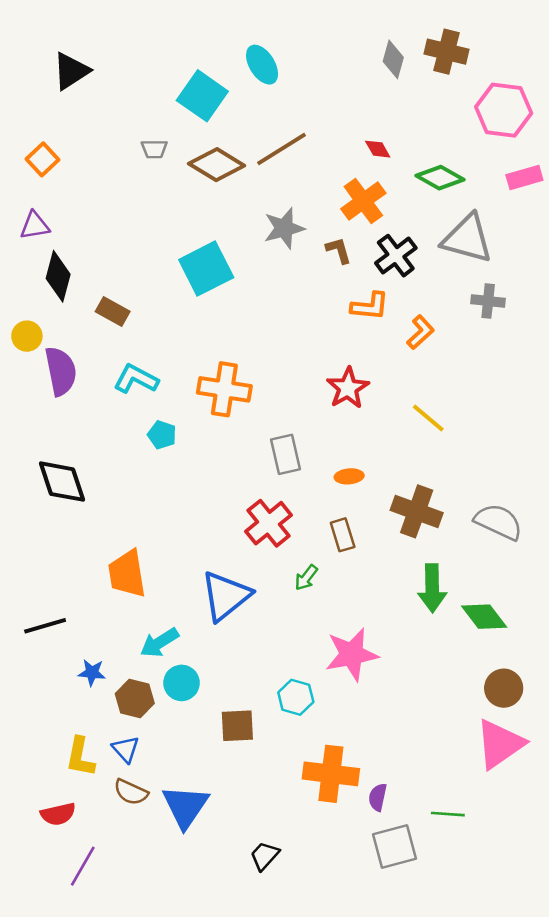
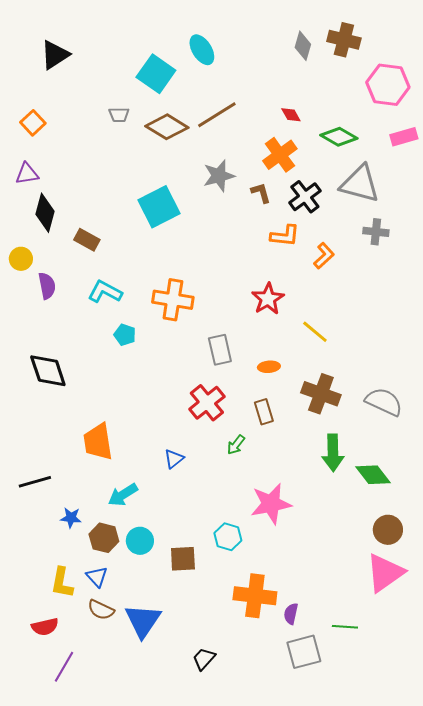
purple semicircle: (61, 371) -> (47, 286), size x0.7
yellow line: (428, 418) -> (315, 332), moved
blue triangle: (226, 596) -> (174, 459), size x0.5
cyan circle: (182, 683) -> (140, 541), moved

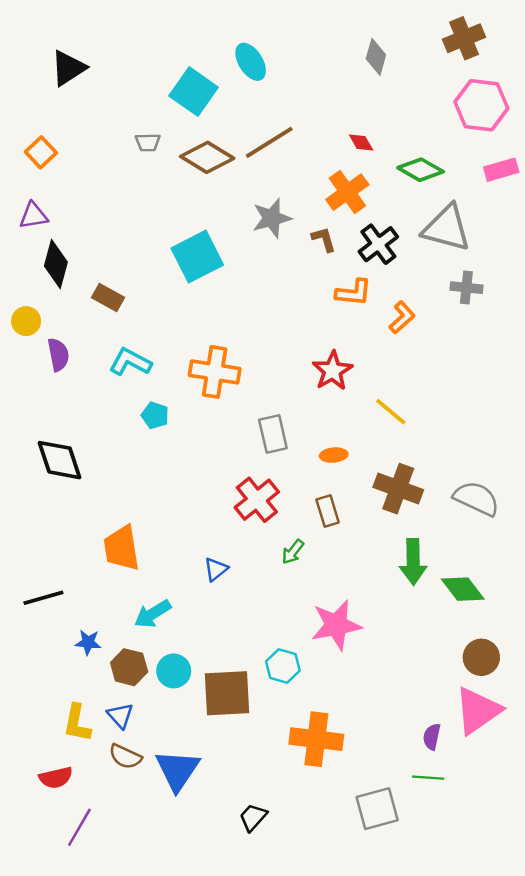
brown cross: (344, 40) -> (464, 38), moved, turned -36
brown square: (183, 559) -> (227, 693), size x1.5
purple semicircle: (291, 614) -> (432, 737), moved

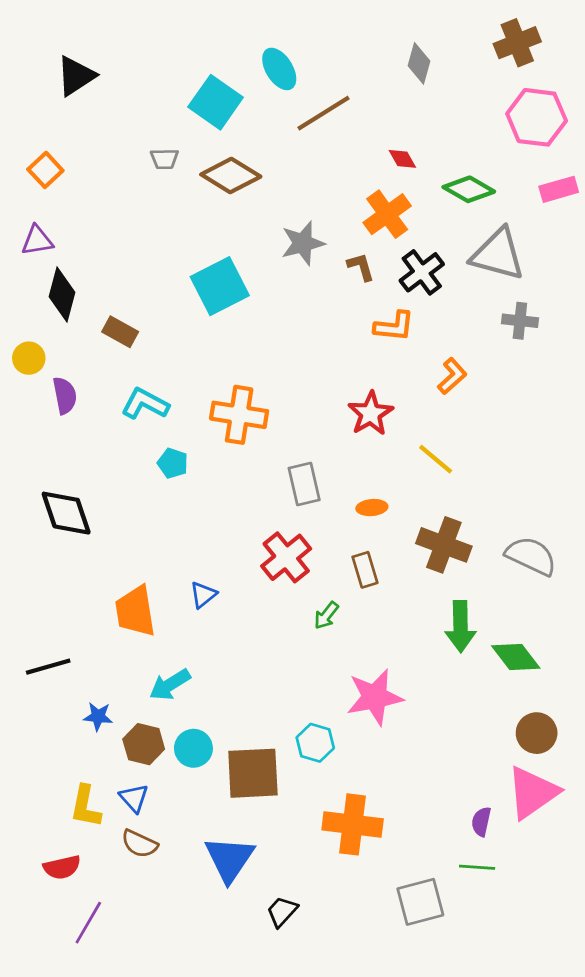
brown line: (269, 142) -> (324, 113), moved
orange L-shape: (402, 317) -> (452, 376), moved
blue triangle: (216, 569) -> (203, 595), moved
blue triangle: (177, 770) -> (229, 859), moved

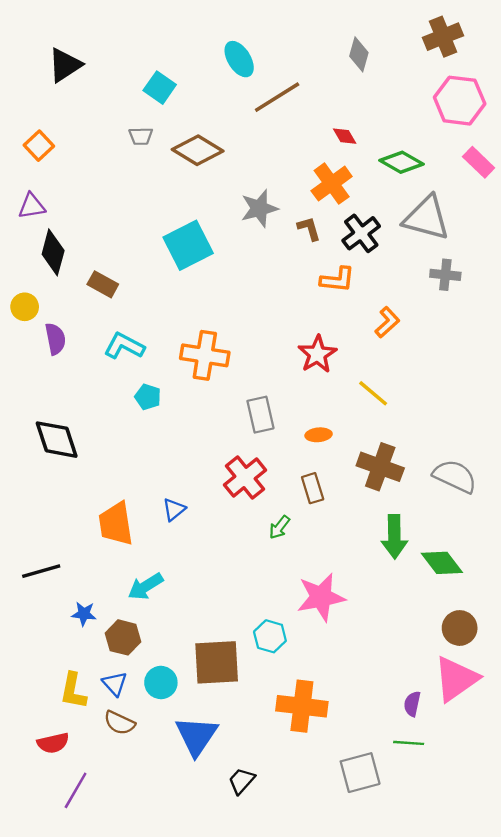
cyan square: (216, 102) -> (160, 88), moved, size x0.7
pink rectangle: (559, 189) -> (479, 162), turned 60
cyan circle: (193, 748) -> (161, 683), moved

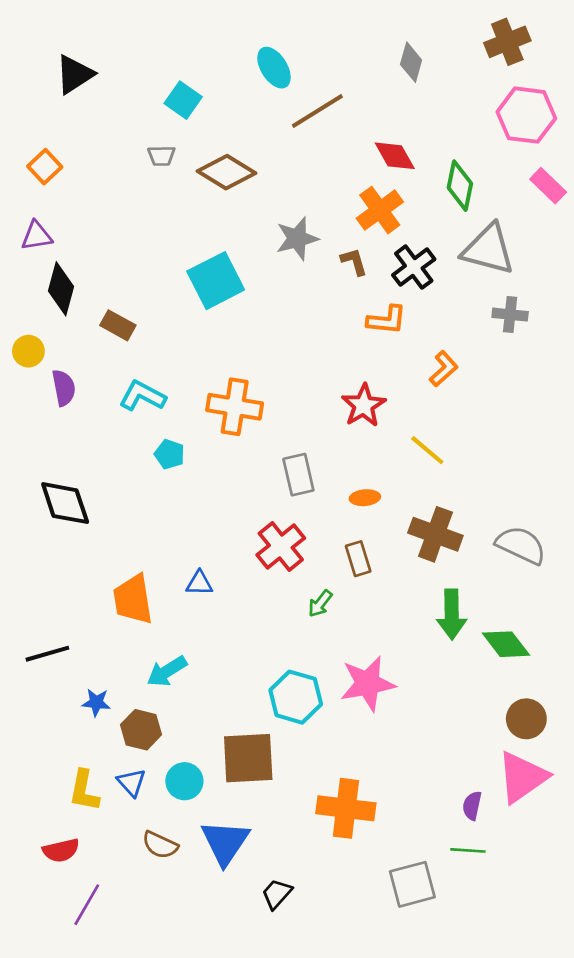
red diamond: (345, 136) -> (395, 156), size x1.5
green diamond: (402, 162) -> (460, 186), turned 72
blue triangle: (174, 509) -> (199, 583), turned 40
cyan hexagon: (270, 636) -> (296, 697), moved, size x1.4
brown semicircle: (119, 723) -> (160, 845), moved

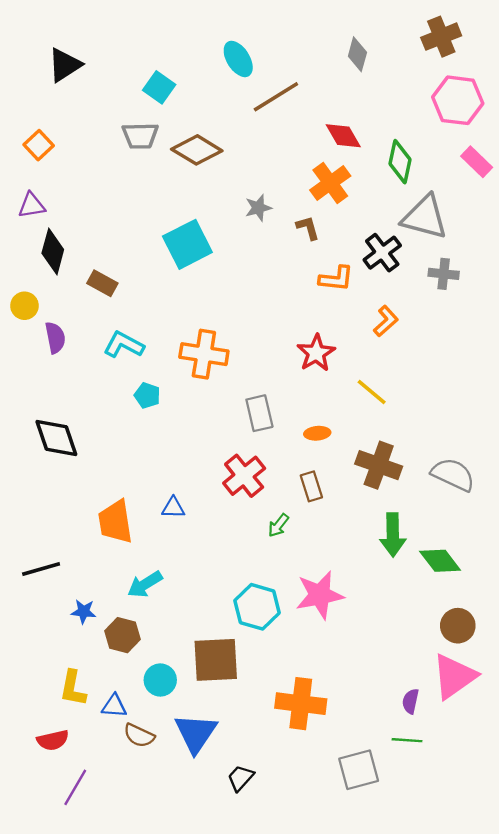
gray trapezoid: (161, 156) -> (140, 136), size x1.5
gray star: (297, 239) -> (258, 208), size x0.7
black cross: (414, 267) -> (382, 253), moved
blue triangle: (132, 783) -> (114, 706), moved, turned -44

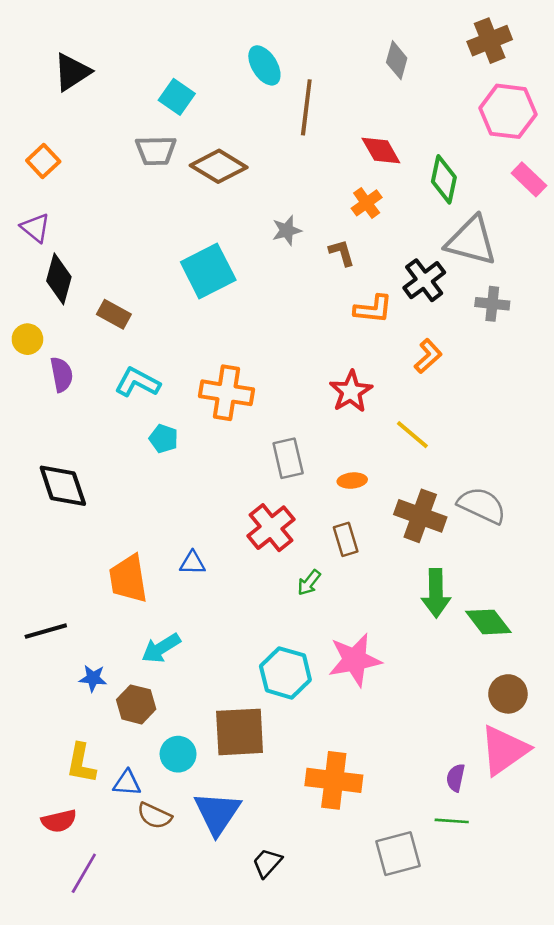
brown line: (276, 97) -> (306, 107), turned -51
orange cross: (330, 183) -> (367, 203), size x0.7
purple triangle: (32, 205) -> (35, 228), turned 48
gray semicircle: (453, 475) -> (482, 505), moved

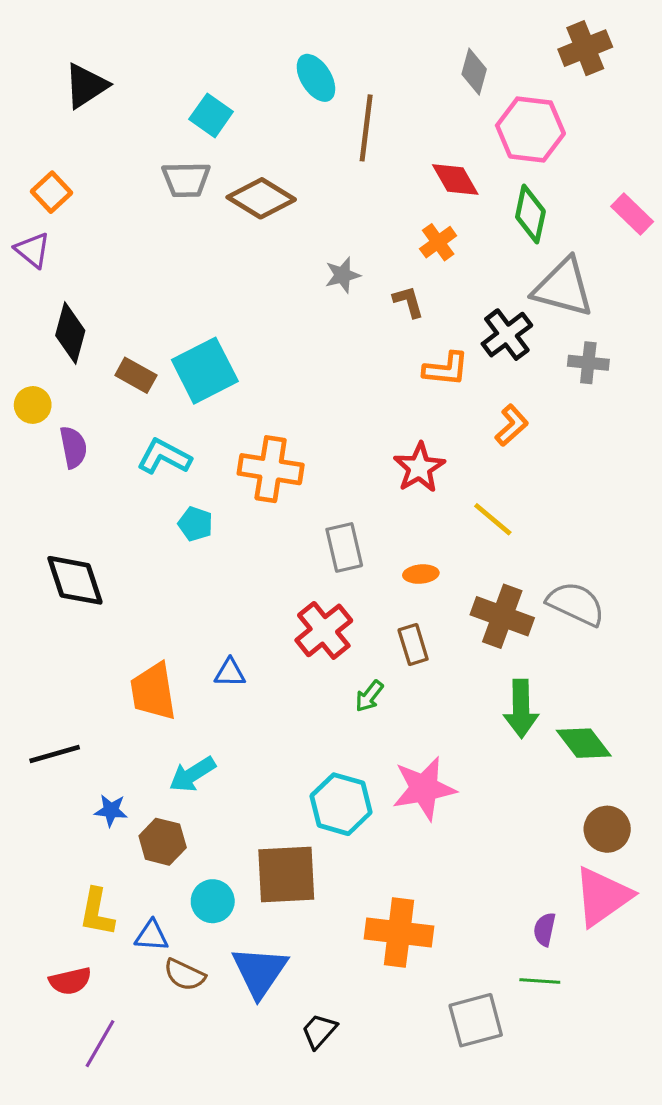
pink hexagon: (508, 111) -> (530, 129), moved
purple triangle: (35, 228) -> (33, 250), moved
cyan square: (208, 271) -> (205, 371), moved

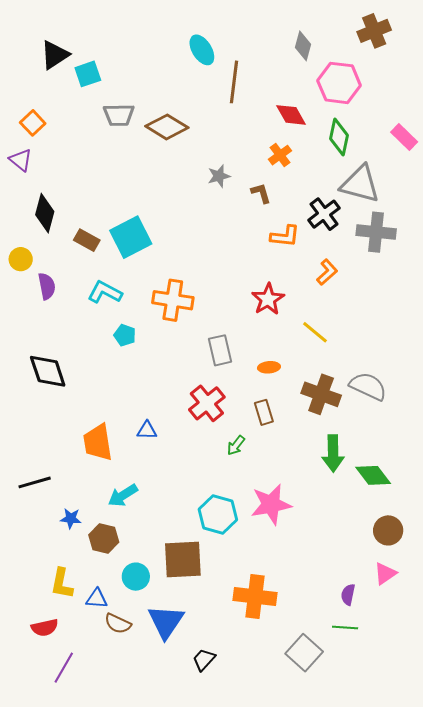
cyan square: (211, 115) -> (88, 74), moved, turned 36
gray cross: (588, 363) -> (376, 232), size x1.5
pink triangle: (602, 896) -> (385, 574), size x0.6
gray square: (476, 1020) -> (304, 653), turned -33

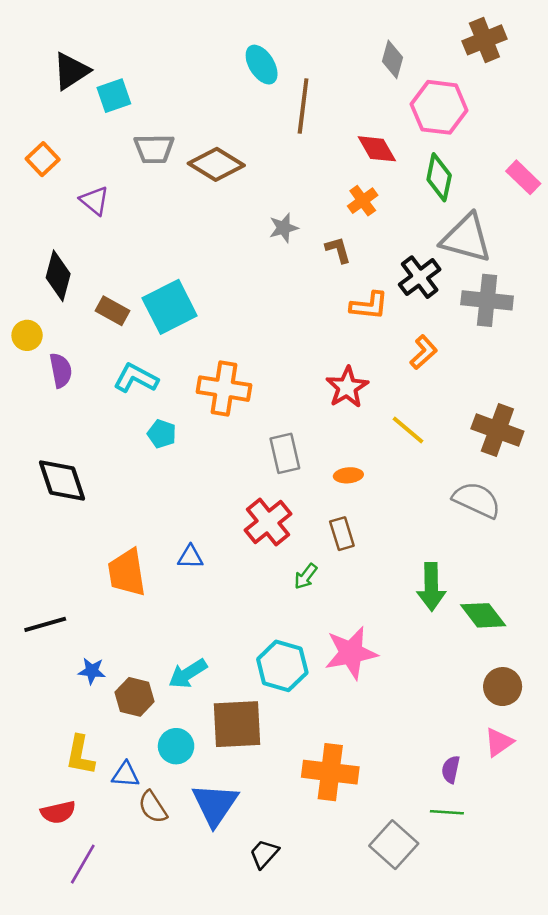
purple triangle: (21, 160) -> (94, 201), moved
brown cross: (321, 394) -> (497, 430), moved
cyan arrow: (123, 495) -> (188, 674), moved
brown semicircle: (118, 624) -> (153, 807), turned 32

